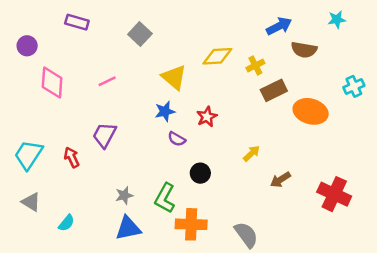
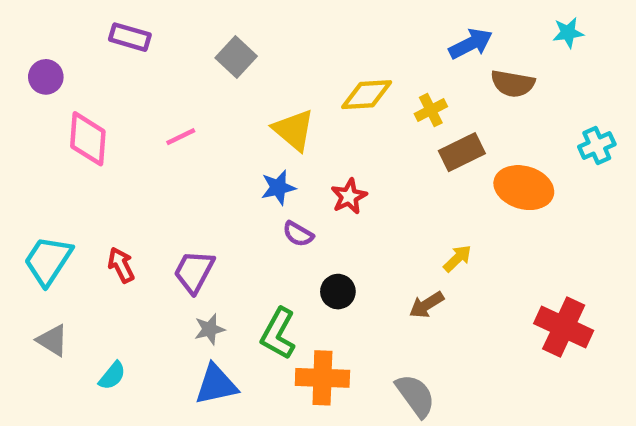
purple trapezoid: (105, 135) -> (194, 272), moved
yellow arrow: (251, 153) -> (457, 258), moved
brown arrow: (280, 180) -> (426, 305), moved

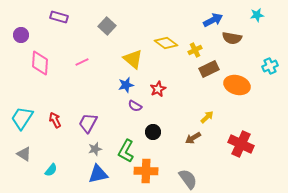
yellow diamond: (367, 95) -> (166, 43), turned 40
red cross: (564, 327) -> (241, 144), moved

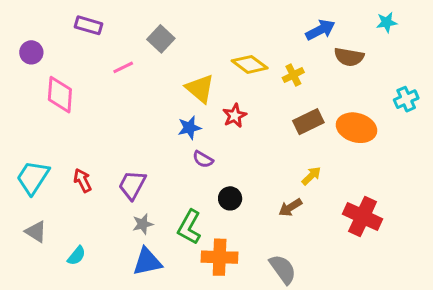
pink line: (82, 62) -> (123, 67), moved
brown rectangle: (209, 69) -> (308, 122), moved
red star: (158, 89) -> (235, 116), moved

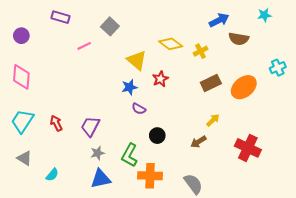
pink diamond: (60, 95) -> (21, 77), moved
orange ellipse: (357, 128) -> (244, 87), turned -55

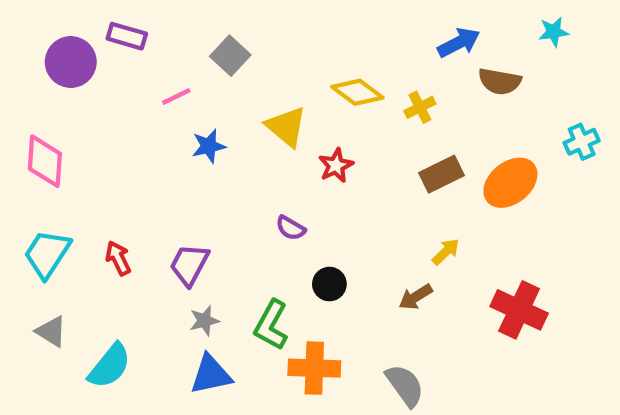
purple circle: (21, 36) -> (71, 62), moved, size x1.5
blue star: (129, 87) -> (209, 146), moved
cyan semicircle: (52, 175) -> (110, 366), size x1.6

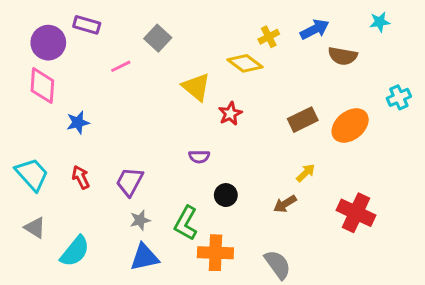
yellow cross: (420, 107) -> (269, 37), moved
blue star: (209, 146) -> (78, 123), moved
pink diamond: (45, 161) -> (42, 86), moved
purple semicircle: (291, 228) -> (199, 157), turned -30
cyan trapezoid: (47, 254) -> (32, 174), turned 105

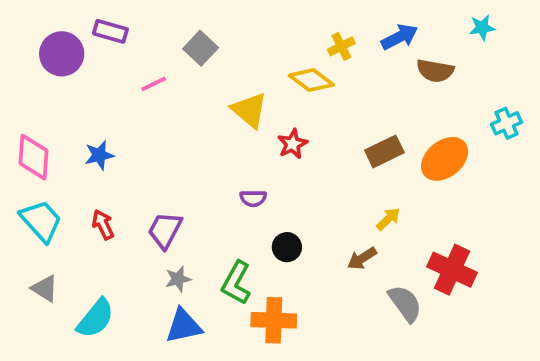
pink diamond: (42, 86) -> (34, 157), moved
gray semicircle: (278, 265) -> (405, 303), moved

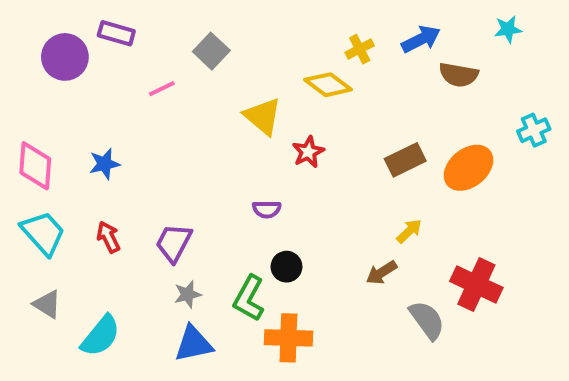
black circle: (287, 247) -> (286, 267), moved

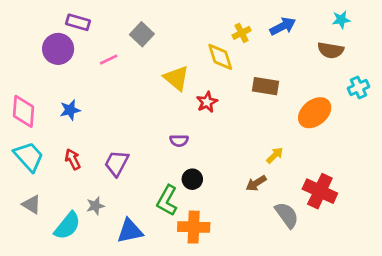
purple circle: (65, 57) -> (58, 49), moved
brown semicircle: (459, 75) -> (331, 50), moved
yellow diamond: (328, 85) -> (220, 57), turned 36
brown rectangle: (405, 160) -> (265, 86), moved, turned 35
gray star: (188, 294) -> (95, 206), moved

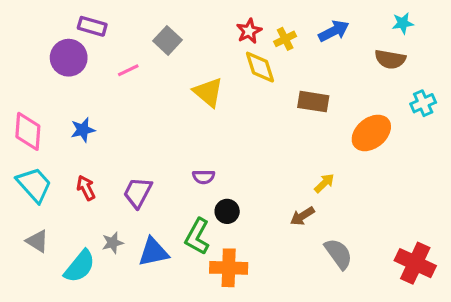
red star: (207, 102) -> (249, 31), moved
purple semicircle: (179, 141) -> (204, 177), moved
red cross: (320, 191) -> (415, 263), moved
blue triangle: (130, 231) -> (153, 252), moved

